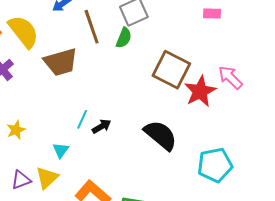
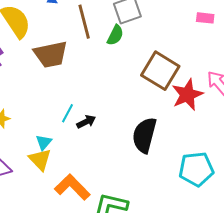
black semicircle: (161, 135) -> (144, 135), turned -120
yellow triangle: (47, 178) -> (40, 160), moved, turned -35

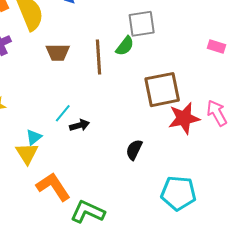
brown line: (84, 22) -> (98, 57), moved
brown trapezoid: (51, 54) -> (58, 52), size x0.7
brown square: (160, 71) -> (162, 90), turned 36
black semicircle: (144, 135) -> (134, 150), size x0.6

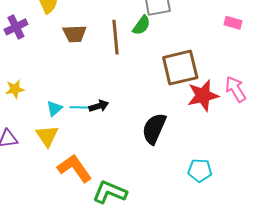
cyan line: (63, 113) -> (80, 107), moved, turned 54
cyan triangle: (34, 137) -> (54, 108), moved
black semicircle: (134, 150) -> (154, 129), size x1.5
cyan pentagon: (178, 193) -> (200, 171), size x0.7

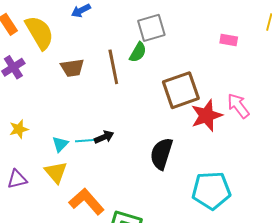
cyan pentagon: (200, 171) -> (211, 190), size x1.6

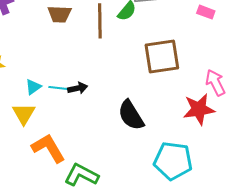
pink rectangle: (229, 40) -> (206, 12), moved
red star: (207, 116) -> (199, 109), moved
black semicircle: (161, 154) -> (131, 115), turned -60

